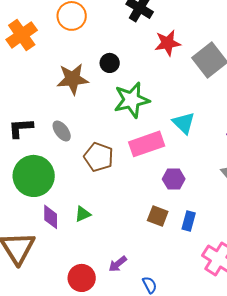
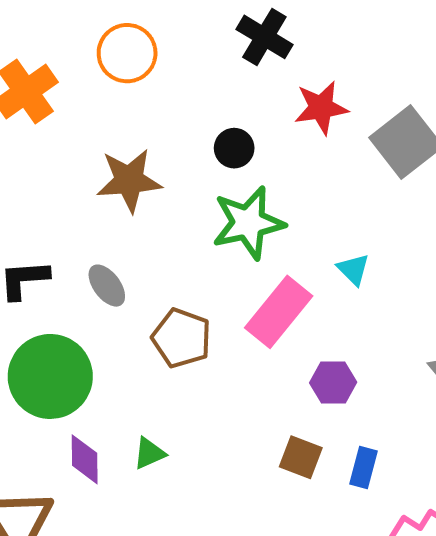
black circle: (110, 63) -> (234, 148), moved
cyan triangle: (184, 123) -> (353, 269), size x0.7
pink rectangle: (147, 144) -> (279, 312), turned -32

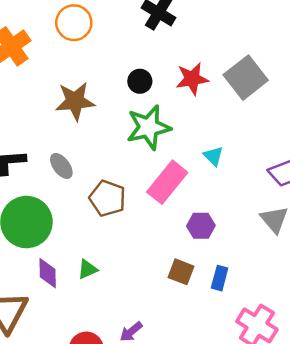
red star: (321, 108) -> (192, 79), moved

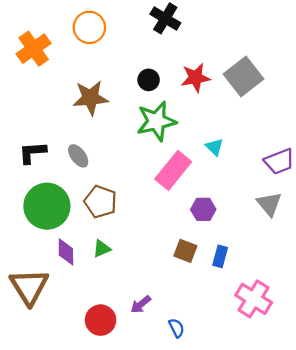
brown pentagon: (107, 198) -> (101, 202), moved

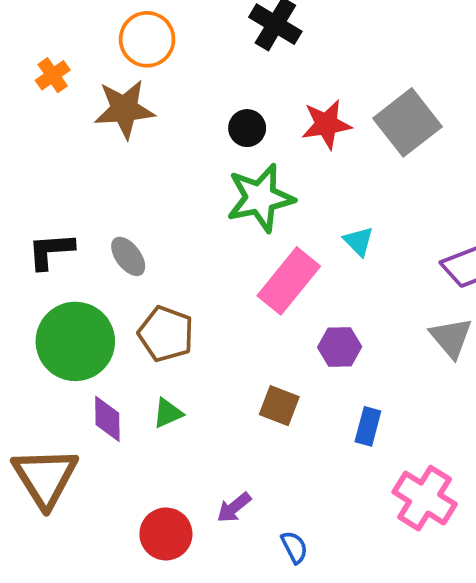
orange cross: (34, 49) -> (53, 75), size x0.6
brown star: (90, 98) -> (124, 109), moved
brown square: (185, 251) -> (279, 406), moved

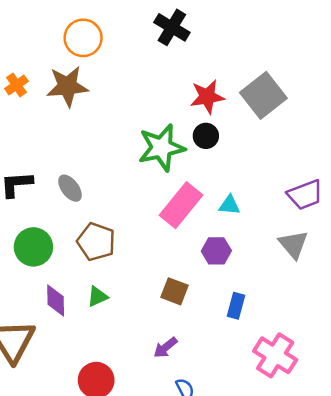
orange cross: (53, 75) -> (16, 85), moved
black circle: (247, 128) -> (206, 136), moved
cyan triangle: (359, 241) -> (229, 205), moved, turned -40
green circle: (75, 341) -> (33, 247), size x0.7
purple arrow: (234, 508) -> (165, 348), moved

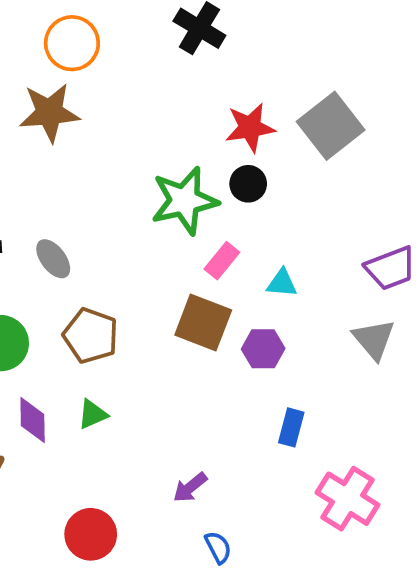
pink rectangle: (181, 205) -> (222, 261), moved, size x0.6
brown square: (175, 291) -> (203, 322), moved, size x1.4

